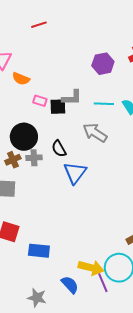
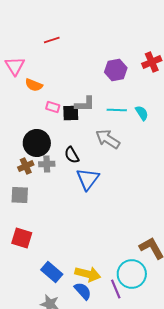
red line: (39, 25) -> (52, 40), moved
blue rectangle: (39, 251) -> (52, 272), moved, turned 35
yellow arrow: (91, 268) -> (88, 274), moved

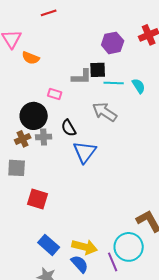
pink rectangle: (53, 107) -> (55, 94), moved
black square: (71, 113) -> (98, 70), moved
red square: (22, 238) -> (38, 199), moved

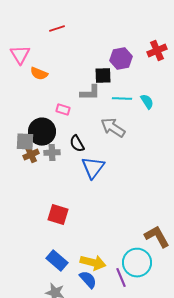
black square: (98, 70) -> (103, 76), moved
gray square: (17, 168) -> (25, 142), moved
red square: (38, 199) -> (58, 215), moved

